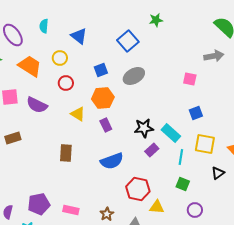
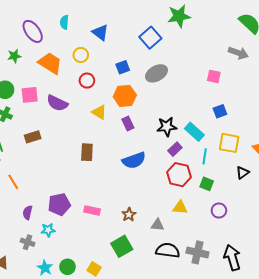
green star: (156, 20) -> (179, 16), size x1.6
gray arrow: (214, 56) -> (238, 53), turned 30
red hexagon: (138, 189) -> (179, 175), moved

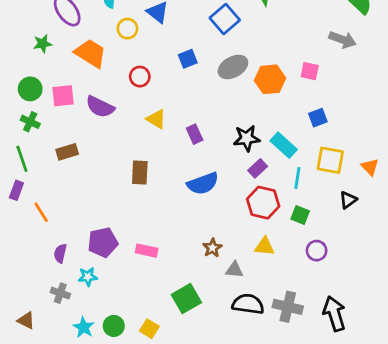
yellow circle: (81, 55) -> (127, 29), moved
orange hexagon: (125, 96) -> (270, 79), moved
brown star: (129, 215) -> (212, 248), moved

